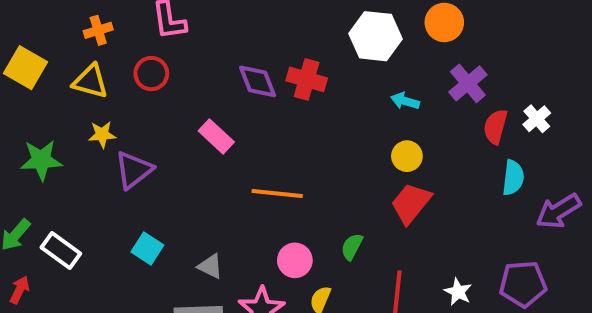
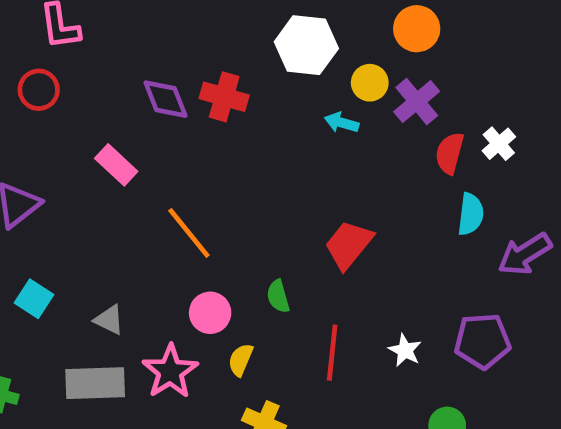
orange circle: (444, 22) -> (417, 29), moved
yellow circle: (407, 156) -> (370, 83), moved
orange line: (277, 193) -> (189, 233), turned 45
green semicircle: (352, 247) -> (278, 296), turned -44

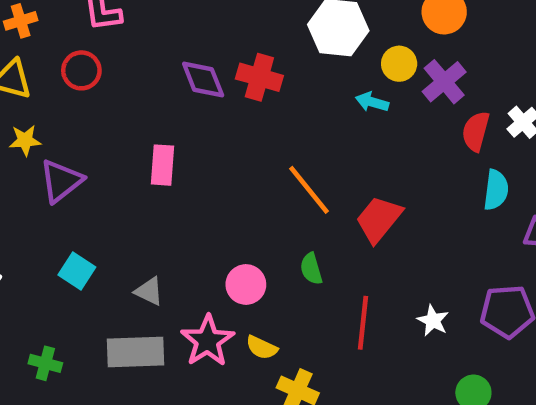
pink rectangle: (116, 165) -> (163, 165), moved, turned 51
orange line: (189, 233) -> (309, 190), moved
yellow semicircle: (241, 360) -> (262, 348), moved, turned -88

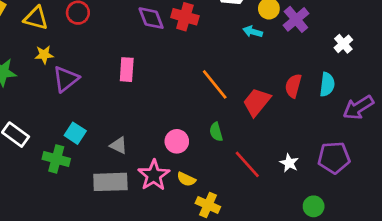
red semicircle: (476, 131) -> (293, 86), moved
red line: (363, 323) -> (247, 164), turned -48
green cross: (45, 363) -> (56, 159), moved, size x1.4

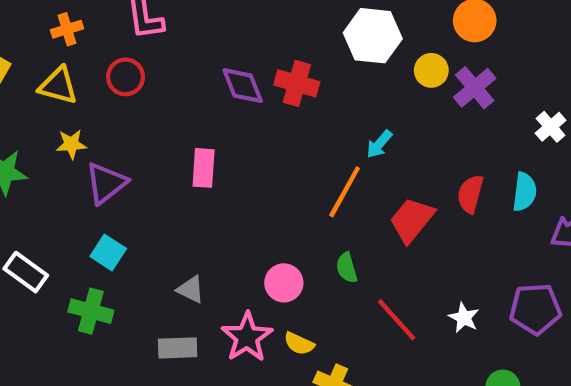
cyan arrow: (253, 32) -> (379, 144), moved, turned -66
orange line: (215, 84) -> (345, 192), turned 68
cyan square: (75, 133) -> (108, 253), moved
gray rectangle: (110, 182) -> (178, 348), size x0.7

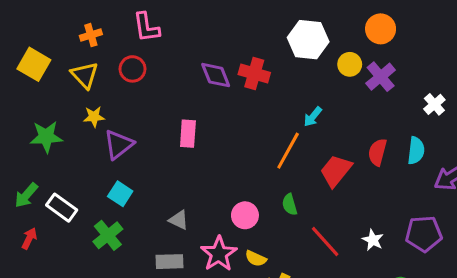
yellow triangle: (58, 86) -> (85, 75), turned 32
green cross: (91, 311) -> (108, 235), turned 36

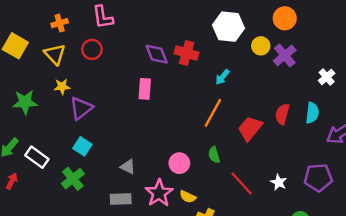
cyan arrow: (313, 117) -> (222, 77), moved
pink rectangle: (188, 134) -> (145, 89), moved

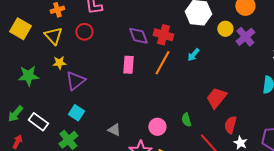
orange line: (213, 113) -> (162, 63), moved
red semicircle: (282, 114) -> (230, 125), moved

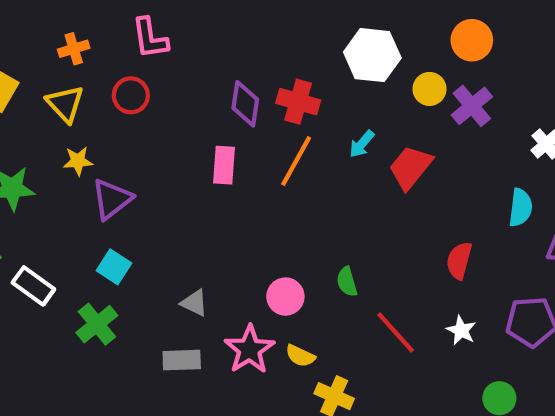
purple diamond: (138, 36) -> (245, 104), turned 30
red trapezoid: (216, 98) -> (410, 167), moved
red semicircle: (230, 125) -> (459, 261), moved

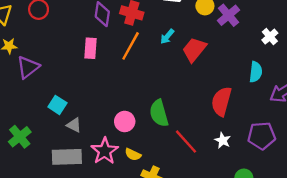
red semicircle: (459, 261) -> (221, 101), size x1.4
cyan square: (114, 267) -> (57, 105), moved
green semicircle: (347, 282) -> (159, 113), size x1.6
gray rectangle: (182, 360) -> (67, 157), size x1.4

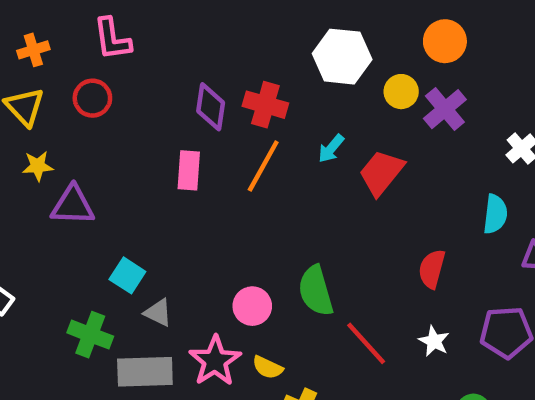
purple triangle: (28, 67) -> (73, 205), turned 40
red semicircle: (221, 101) -> (432, 269), size x0.7
green cross: (20, 137) -> (90, 335), moved, turned -30

